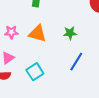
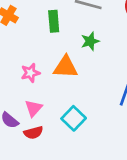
green star: (70, 33) -> (90, 41), moved

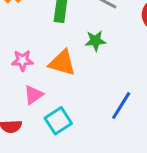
pink triangle: (34, 108) -> (33, 95), moved

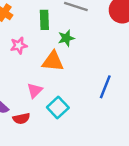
green star: (95, 41) -> (66, 38), moved
pink star: (22, 60) -> (19, 46), moved

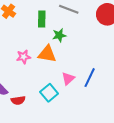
pink star: (19, 46) -> (23, 57), moved
pink triangle: (35, 91) -> (68, 79), moved

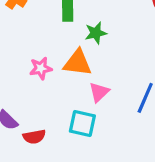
pink triangle: (68, 79) -> (99, 92), moved
cyan square: (49, 93) -> (82, 123), turned -36

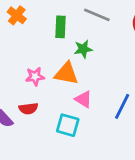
pink triangle: (99, 92) -> (83, 99), turned -48
red semicircle: (34, 137) -> (28, 109), moved

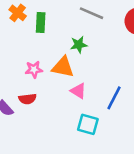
green rectangle: (61, 27) -> (41, 22), moved
cyan square: (68, 125) -> (88, 124), moved

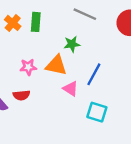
orange cross: (18, 13) -> (13, 23), moved
blue line: (114, 98) -> (94, 74), moved
cyan square: (88, 124) -> (97, 112), moved

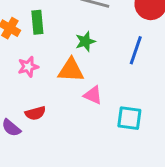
pink star: (28, 67) -> (28, 67), moved
blue line: (94, 74) -> (136, 50), moved

